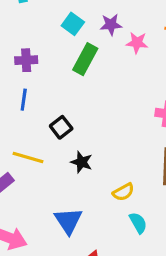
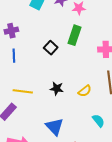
green rectangle: (85, 59) -> (74, 35), moved
black square: (61, 127) -> (51, 48), moved
yellow semicircle: (123, 192) -> (85, 91), moved

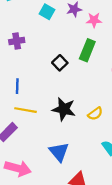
blue line: (14, 56) -> (17, 86), moved
black star: (57, 89) -> (64, 109), size x1.5

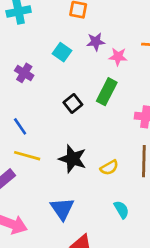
cyan square: (47, 12) -> (62, 52), moved
purple cross: (17, 41) -> (24, 73), turned 35
blue line: (17, 86) -> (20, 126), turned -42

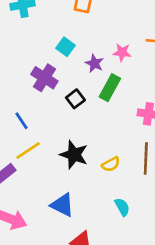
purple star: (96, 42) -> (94, 63), moved, turned 30
purple cross: (24, 73) -> (44, 78), moved, size x1.4
yellow line: (27, 156) -> (28, 151), turned -50
blue triangle: (62, 209) -> (62, 205), turned -30

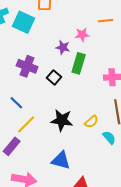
cyan square: (65, 47) -> (23, 22), moved, size x1.5
cyan semicircle: (122, 207) -> (109, 138), moved

